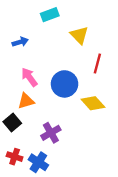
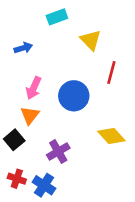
pink arrow: (29, 77) -> (34, 88), turned -120
orange triangle: (26, 101) -> (30, 115), turned -36
yellow diamond: (93, 103) -> (111, 136), moved

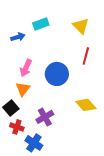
cyan rectangle: (57, 17) -> (41, 24), moved
yellow triangle: (91, 40) -> (81, 26), moved
red cross: (17, 179) -> (17, 127), moved

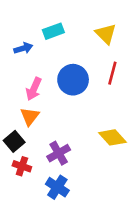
blue circle: (57, 74) -> (73, 80), moved
blue cross: (34, 143) -> (57, 187), moved

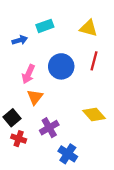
yellow triangle: (106, 34) -> (89, 28), turned -30
orange triangle: (30, 116) -> (35, 97), moved
blue cross: (57, 187) -> (68, 154), moved

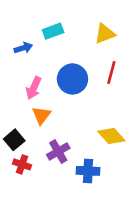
yellow triangle: (89, 28) -> (105, 34), turned -36
blue cross: (68, 154) -> (88, 171), moved, turned -30

